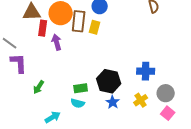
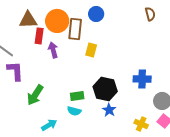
yellow rectangle: (95, 27) -> (91, 50), moved
green arrow: (39, 87) -> (35, 95), size x1.5
yellow cross: (141, 100) -> (141, 124), moved, turned -32

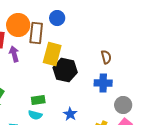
brown semicircle: (150, 14) -> (106, 57), moved
yellow rectangle: (91, 50) -> (52, 54), size x1.6
black hexagon: (105, 89) -> (65, 70), moved

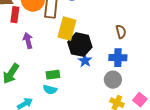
purple arrow: (14, 54) -> (28, 41), moved
gray circle: (123, 105) -> (113, 80), moved
blue star: (70, 114) -> (85, 61), moved

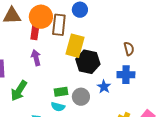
red rectangle: (15, 15) -> (35, 32), moved
blue star: (85, 61) -> (104, 87), moved
gray circle: (113, 80) -> (81, 97), moved

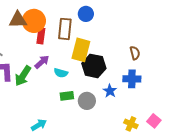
orange circle: (41, 17) -> (34, 21), moved
purple arrow: (36, 58) -> (42, 62), turned 63
green arrow: (19, 91) -> (23, 76), moved
cyan semicircle: (58, 107) -> (61, 73), moved

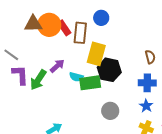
red rectangle: (41, 36) -> (64, 28), moved, turned -42
blue star: (110, 91) -> (146, 106), moved
green rectangle: (67, 96) -> (90, 83), moved, size x1.5
gray circle: (87, 101) -> (110, 111), moved

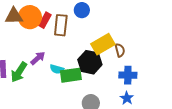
red rectangle: (64, 28) -> (45, 20), turned 63
yellow rectangle: (96, 54) -> (103, 44), moved, turned 45
brown semicircle: (150, 57) -> (120, 50), moved

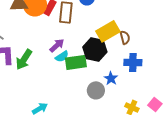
purple arrow: (38, 58) -> (57, 45), moved
cyan semicircle: (57, 69) -> (62, 56), turned -48
blue star: (127, 98) -> (111, 78), moved

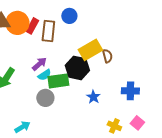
blue cross: (133, 62) -> (130, 91), moved
gray circle: (96, 90) -> (45, 98), moved

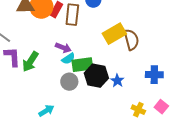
brown semicircle: (107, 56) -> (131, 40), size x1.5
purple arrow: (39, 64) -> (63, 48), turned 63
black hexagon: (77, 68) -> (96, 76), moved

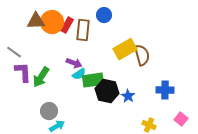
gray circle: (69, 82) -> (49, 111), moved
pink square: (161, 107) -> (181, 119), moved

